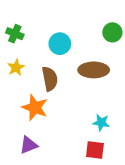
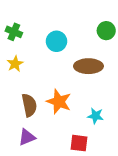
brown semicircle: (50, 79) -> (29, 105), moved
orange star: (35, 108) -> (59, 102), moved
red square: (95, 150) -> (79, 143), moved

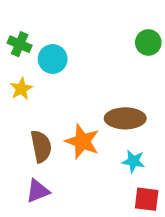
cyan circle: (56, 41) -> (53, 59), moved
brown ellipse: (88, 66) -> (125, 118), moved
red square: (79, 143) -> (147, 199), moved

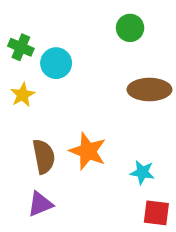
green circle: (148, 42) -> (130, 28), moved
brown ellipse: (125, 118) -> (149, 90), moved

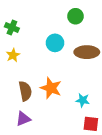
cyan circle: (56, 63) -> (55, 43), moved

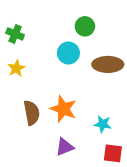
green circle: (75, 16) -> (85, 26), moved
purple triangle: (23, 119) -> (65, 147), moved

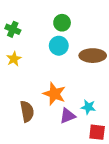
green circle: (85, 26) -> (62, 23), moved
brown semicircle: (32, 113) -> (27, 111), moved
purple triangle: (65, 147) -> (68, 116), moved

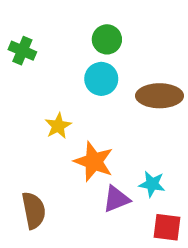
yellow star: (14, 59) -> (58, 126), moved
brown semicircle: (27, 111) -> (34, 210), moved

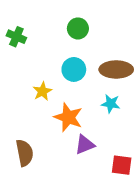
cyan circle: (101, 79) -> (74, 69), moved
cyan star: (152, 184) -> (111, 104), moved

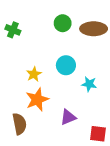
cyan circle: (74, 69) -> (66, 65), moved
brown ellipse: (116, 69) -> (94, 29), moved
orange star: (68, 117) -> (37, 100), moved, turned 30

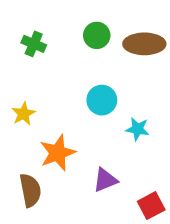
green cross: (13, 30) -> (34, 44), moved
yellow star: (34, 74) -> (24, 114), moved
red square: (98, 134) -> (151, 206), turned -35

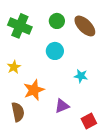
green cross: (34, 44) -> (20, 26), size x1.6
brown ellipse: (144, 44) -> (85, 26), turned 45
cyan circle: (102, 100) -> (55, 51), moved

